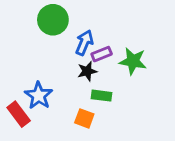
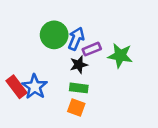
green circle: (53, 20) -> (54, 35), moved
green rectangle: (102, 96) -> (79, 88), moved
red rectangle: (19, 114) -> (17, 87), moved

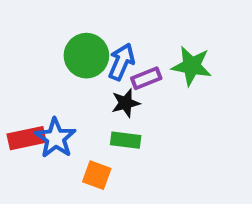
green star: (120, 56) -> (192, 66), moved
red rectangle: (17, 87) -> (27, 138), turned -65
orange square: (76, 107) -> (97, 175), moved

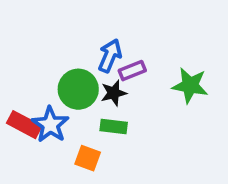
green circle: (86, 56) -> (78, 89), moved
green star: (192, 66) -> (190, 85), moved
red rectangle: (27, 138) -> (24, 125), turned 40

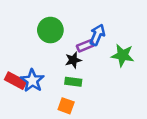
blue arrow: (110, 56) -> (97, 35), moved
green circle: (78, 89) -> (50, 30), moved
orange square: (88, 158) -> (66, 106), moved

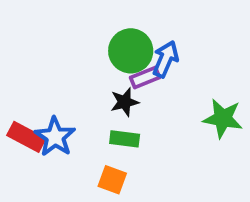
green circle: (50, 30) -> (131, 51), moved
green star: (123, 55) -> (223, 118), moved

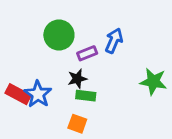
green circle: (131, 51) -> (59, 35), moved
purple rectangle: (145, 77) -> (87, 53), moved
black star: (125, 102) -> (77, 79), moved

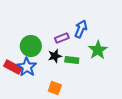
green circle: (59, 35) -> (31, 46), moved
green star: (153, 81) -> (98, 50), moved, turned 30
green rectangle: (86, 96) -> (72, 60), moved

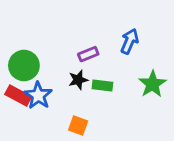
blue arrow: (81, 29) -> (130, 41), moved
green circle: (31, 46) -> (24, 66), moved
green star: (98, 50) -> (152, 84), moved

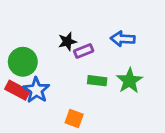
blue arrow: (130, 41) -> (123, 39), turned -110
black star: (78, 80) -> (67, 42), moved
green star: (152, 84) -> (129, 81), moved

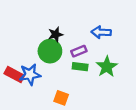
purple rectangle: (84, 51) -> (79, 51), moved
green circle: (23, 62) -> (50, 51), moved
blue star: (36, 90) -> (30, 74), turned 30

